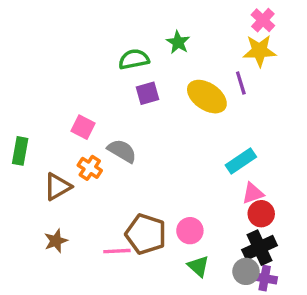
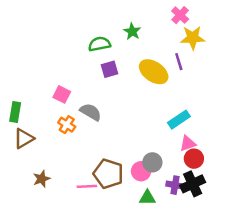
pink cross: (263, 20) -> (180, 15), moved
brown triangle: (58, 187) -> (24, 138), moved
green triangle: (198, 266) -> (147, 198), turned -42
gray circle: (246, 271) -> (152, 162), moved
purple cross: (265, 278) -> (175, 185), moved

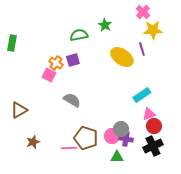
purple square: (110, 69) -> (73, 60), moved
green rectangle: (15, 112) -> (12, 43), moved
gray semicircle: (91, 112) -> (72, 100), moved
orange cross: (67, 125) -> (56, 63), moved
purple cross: (175, 185) -> (126, 139), moved

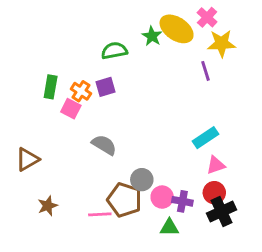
green rectangle: (12, 43) -> (51, 87), moved
yellow ellipse: (122, 57) -> (177, 29), moved
red circle: (154, 126) -> (214, 193), moved
gray circle: (121, 129) -> (142, 180), moved

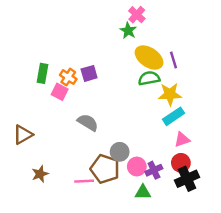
pink cross: (207, 17) -> (137, 15), moved
yellow ellipse: (177, 29) -> (149, 58), moved
yellow star: (222, 43) -> (170, 94), moved
green semicircle: (114, 51) -> (149, 78), moved
purple cross: (182, 201) -> (154, 170), turned -35

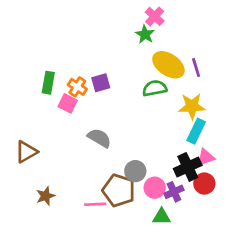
green semicircle: (149, 78) -> (155, 88), moved
cyan rectangle: (174, 116) -> (196, 131), turned -30
black cross: (187, 179) -> (188, 167), moved

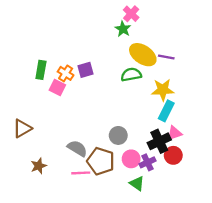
purple line: (196, 68) -> (166, 57), turned -63
gray semicircle: (99, 138) -> (77, 148), moved
gray circle: (135, 171) -> (118, 135), moved
green triangle: (162, 217) -> (137, 183), turned 35

